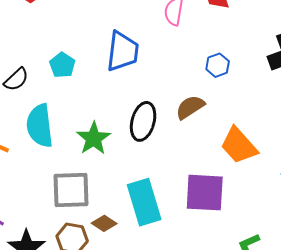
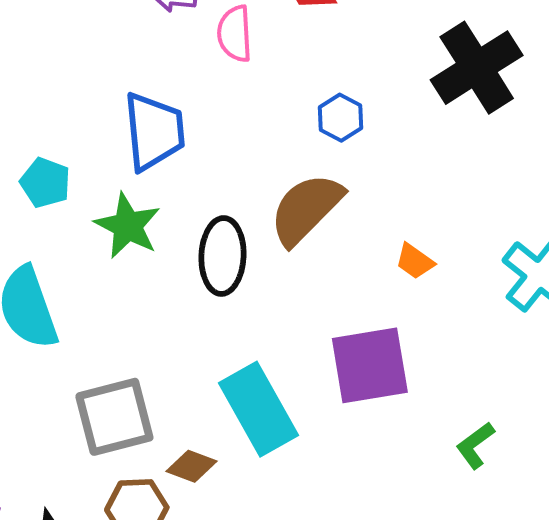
brown semicircle: (190, 107) -> (306, 209), size x1.4
green star: (94, 138) -> (128, 226), moved
orange trapezoid: (239, 145) -> (415, 261), size x0.5

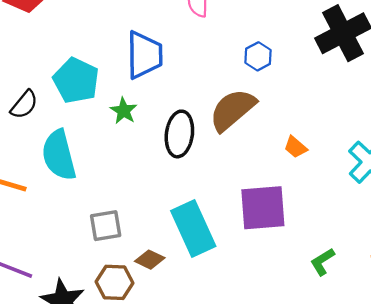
cyan pentagon: (45, 183) -> (76, 80), size x1.5
green star: (128, 226) -> (124, 111), size x0.7
gray square: (114, 417) -> (106, 226), size x0.7

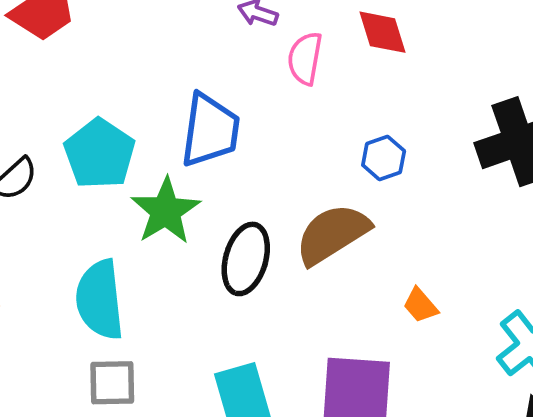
green star: (124, 111) -> (166, 211), size x1.6
cyan semicircle: (59, 155) -> (100, 300), moved

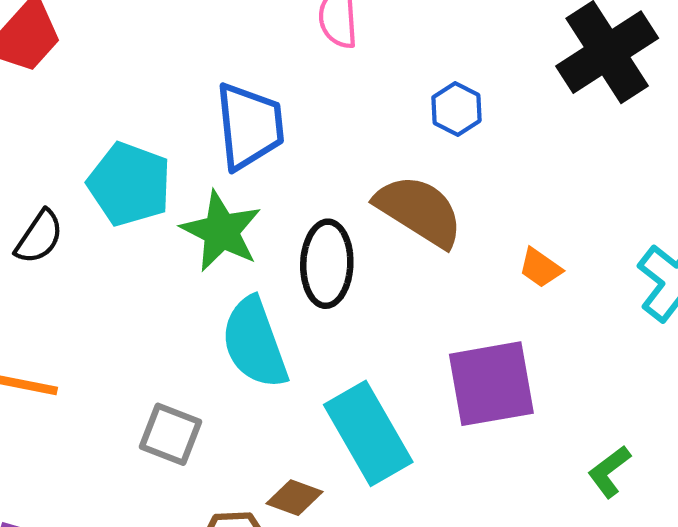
brown semicircle: (332, 234) -> (419, 211), turned 78
cyan semicircle: (100, 300) -> (255, 343), moved
gray square: (112, 383) -> (170, 434), moved, turned 36

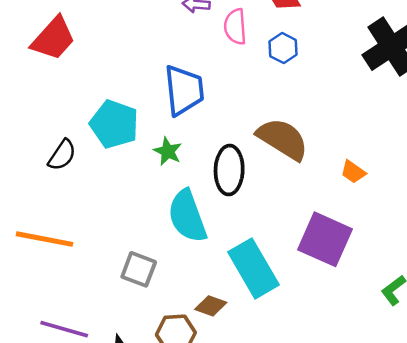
blue hexagon: (456, 109) -> (283, 48), moved
green star: (221, 231) -> (168, 151), size x0.6
purple square: (491, 384) -> (325, 239), turned 34

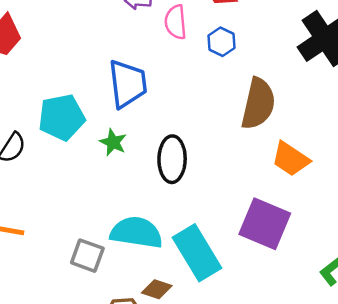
cyan pentagon: (114, 124) -> (62, 117), turned -30
brown semicircle: (283, 139) -> (258, 104), moved, turned 72
orange trapezoid: (353, 172) -> (291, 159), size x1.6
cyan semicircle: (187, 216) -> (136, 233), moved, turned 120

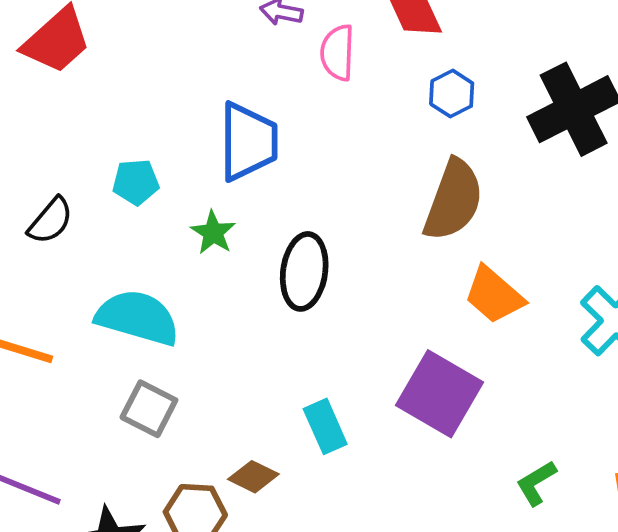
blue hexagon: (222, 42) -> (452, 94), moved
cyan pentagon: (62, 117) -> (136, 182), size x0.6
cyan semicircle: (136, 233) -> (138, 318), moved
cyan rectangle: (197, 253) -> (325, 426), size x0.6

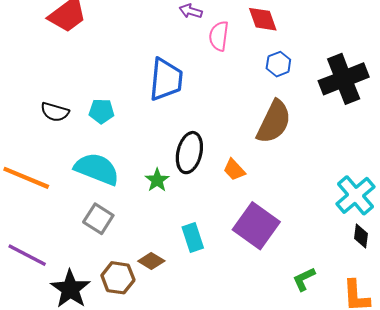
cyan pentagon: (136, 182) -> (101, 111), moved
black semicircle: (51, 221) -> (55, 112), turned 60
green star: (213, 233) -> (157, 180), moved
orange trapezoid: (494, 295) -> (234, 170), moved, size x0.7

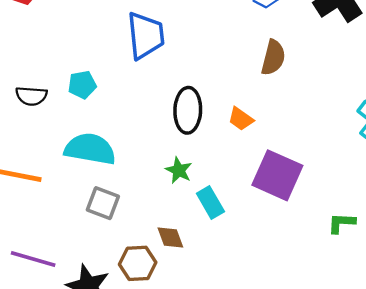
brown semicircle: (274, 122) -> (273, 58), size x0.7
green star: (157, 180) -> (179, 170), moved
brown diamond: (151, 261) -> (170, 237), turned 50
green L-shape: (304, 279) -> (342, 223), turned 40

